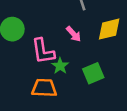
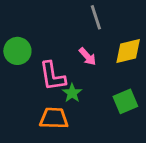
green square: (93, 73) -> (125, 101), moved

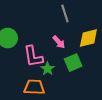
green square: (125, 101) -> (73, 63), moved

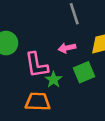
pink arrow: (59, 42) -> (67, 48), turned 120

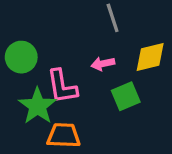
green star: (54, 80) -> (38, 106), moved, size x1.6

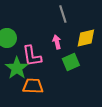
pink arrow: (103, 64) -> (57, 42), turned 88

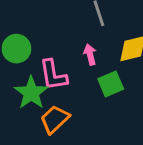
orange trapezoid: (33, 86) -> (55, 119), turned -45

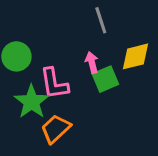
green square: (111, 84) -> (105, 79), moved

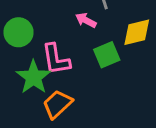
pink arrow: (92, 62) -> (86, 20), moved, turned -48

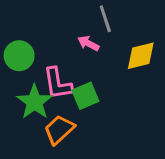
green square: (107, 55) -> (85, 96), moved

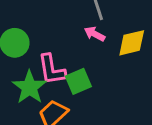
pink arrow: (88, 43) -> (95, 34), moved

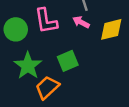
pink L-shape: (52, 69) -> (46, 21), moved

